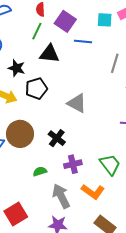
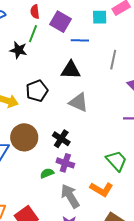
black triangle: (49, 54) -> (71, 70), moved
black star: (17, 68) -> (18, 50), moved
purple cross: (73, 164) -> (65, 163), moved, turned 36

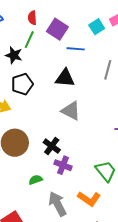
cyan square: (100, 17) -> (97, 27), turned -35
black pentagon: (37, 91) -> (22, 84), moved
purple cross: (65, 163) -> (63, 165), moved

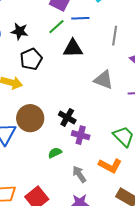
green line: (29, 40) -> (56, 27), moved, turned 30
gray triangle: (71, 111) -> (103, 80), moved
gray arrow: (57, 204) -> (79, 174), size x0.7

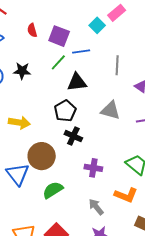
black pentagon: (31, 59) -> (65, 111), moved
black cross: (67, 117) -> (73, 136), moved
green semicircle: (55, 153) -> (53, 190), moved, size x1.5

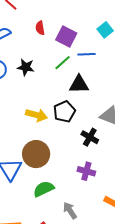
yellow arrow: (19, 123) -> (36, 115), moved
black cross: (73, 136) -> (90, 137), moved
gray arrow: (96, 207) -> (70, 211), moved

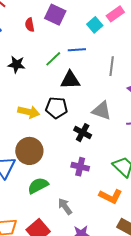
purple square: (66, 37) -> (55, 15), moved
black pentagon: (64, 112) -> (56, 108), turned 30

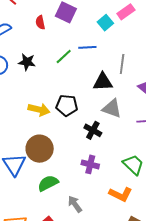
black triangle: (70, 80) -> (103, 82), moved

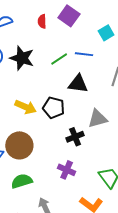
black star: (27, 62) -> (22, 58), size x1.4
black triangle: (103, 82) -> (78, 84), moved
gray triangle: (112, 108) -> (98, 119), turned -45
black cross: (93, 130) -> (75, 137), turned 30

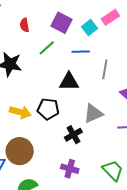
purple square: (69, 16) -> (61, 23), moved
blue line: (84, 54) -> (81, 52), moved
green line: (59, 59) -> (47, 48), moved

